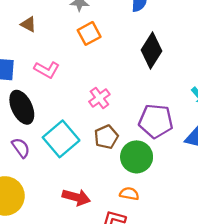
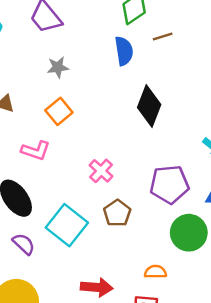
orange square: (89, 33) -> (59, 111), moved
green circle: (137, 157) -> (189, 233), moved

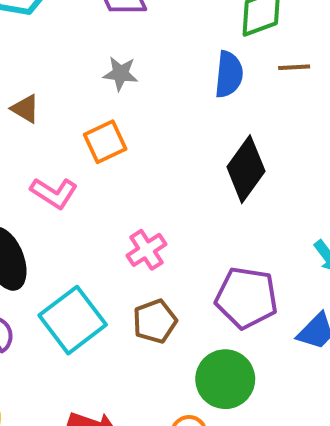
green circle: (189, 233) -> (225, 379), moved

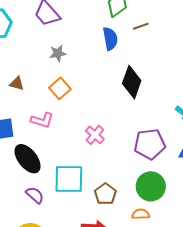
cyan square: (73, 320) -> (69, 179), turned -36
brown pentagon: (155, 321) -> (105, 194), moved

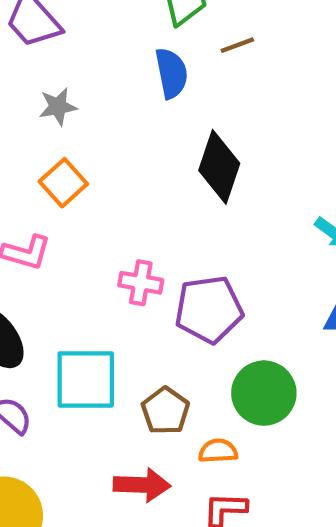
pink cross: (95, 135) -> (141, 283), turned -30
purple pentagon: (150, 144) -> (209, 309), moved
orange semicircle: (141, 214) -> (218, 451), moved

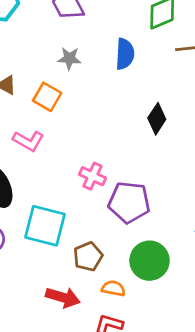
blue semicircle: (171, 73) -> (125, 54), moved
black diamond: (219, 167) -> (157, 119), size x0.7
orange square: (63, 183) -> (47, 97), moved, turned -32

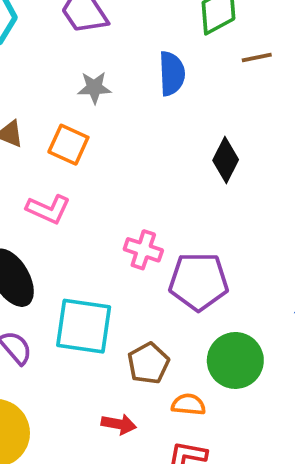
red arrow: (63, 297) -> (119, 424), size x0.7

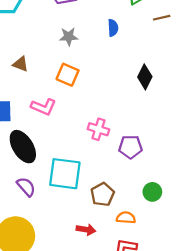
blue semicircle: (172, 74) -> (113, 28), size x0.7
orange square: (68, 145) -> (68, 75), moved
purple pentagon: (199, 281) -> (130, 147), size x0.7
green circle: (235, 360) -> (152, 192), size x0.6

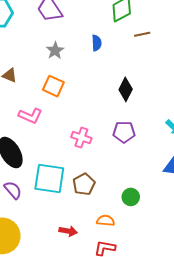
gray star: (69, 37) -> (55, 50), turned -30
purple pentagon: (130, 147) -> (124, 132), moved
brown pentagon: (102, 194) -> (84, 184), moved

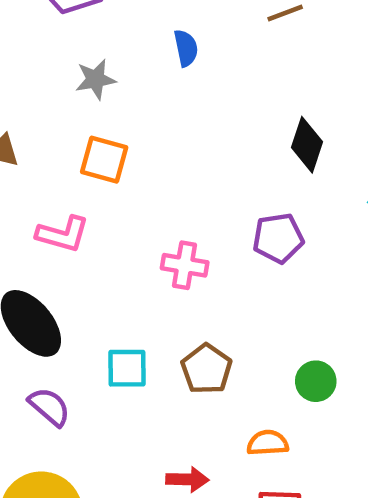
gray star: (55, 50) -> (95, 79), turned 30
black diamond: (126, 89) -> (307, 145), moved
cyan square: (49, 179) -> (127, 368), size x0.6

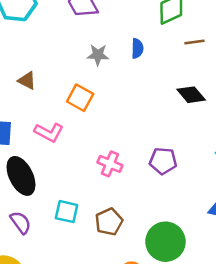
gray star: (95, 79) -> (98, 55), moved
black diamond: (307, 145) -> (191, 95), moved, turned -72
green circle: (316, 381) -> (165, 242), size x1.8

